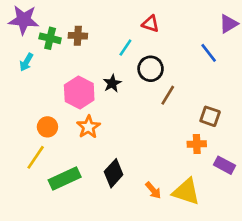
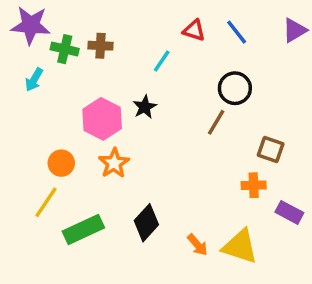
blue line: (209, 53) -> (237, 32), moved
black circle: (151, 69) -> (235, 88), moved

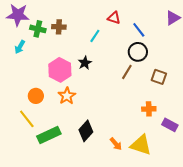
blue line: (237, 32) -> (139, 30), moved
brown square: (271, 149) -> (159, 77), moved
yellow line: (46, 202) -> (27, 119), turned -72

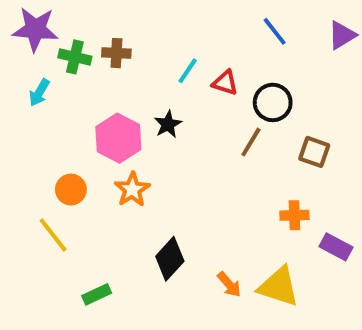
red triangle: (114, 18) -> (225, 83), moved
blue line: (139, 30) -> (275, 31), moved
green rectangle: (49, 135) -> (97, 294), moved, size x0.6

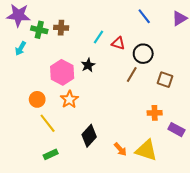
yellow line: (53, 235) -> (48, 123), moved

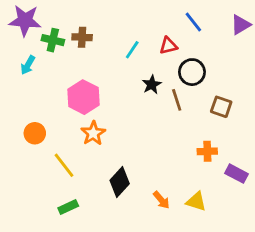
red triangle: (118, 43) -> (168, 46), moved, turned -32
black star: (88, 65) -> (152, 85), moved
brown line: (132, 74) -> (177, 100), turned -49
orange circle: (37, 99) -> (35, 133), moved
yellow triangle: (146, 150) -> (196, 201), size x0.7

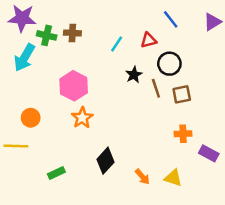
cyan arrow: (28, 65) -> (24, 58), size x1.6
brown square: (221, 107) -> (182, 94), moved, turned -30
yellow line: (64, 165) -> (16, 146), moved, turned -50
green rectangle: (68, 207) -> (56, 173), moved

